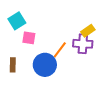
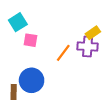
brown rectangle: (13, 65) -> (14, 92), moved
blue circle: (45, 65) -> (32, 80), moved

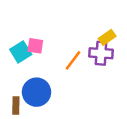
cyan square: (18, 22) -> (21, 52), moved

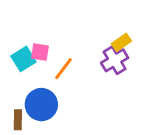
purple cross: (101, 53) -> (115, 60), turned -35
orange line: (73, 60) -> (63, 69), moved

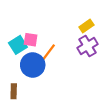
yellow rectangle: (121, 42) -> (86, 26), moved
blue circle: (41, 105) -> (33, 65), moved

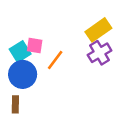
yellow rectangle: (86, 26) -> (98, 30), size x1.5
blue circle: (33, 65) -> (23, 74), moved

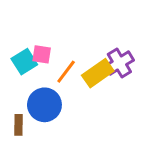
yellow rectangle: (98, 30) -> (98, 73), moved
blue circle: (23, 74) -> (44, 105), moved

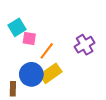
cyan square: (24, 62) -> (17, 27), moved
yellow rectangle: (98, 73) -> (51, 73), moved

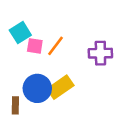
purple cross: (85, 45) -> (100, 53), turned 30
orange line: (47, 51) -> (55, 46), moved

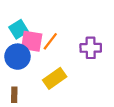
pink square: (35, 46) -> (32, 41), size x1.5
blue circle: (37, 88) -> (17, 57), moved

